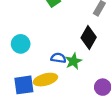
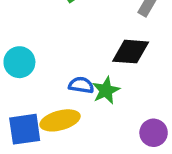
black diamond: (89, 37) -> (131, 52), turned 65

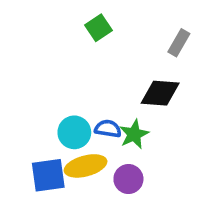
cyan circle: (19, 62) -> (74, 132), moved
purple circle: (154, 133) -> (128, 179), moved

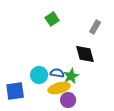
black diamond: (160, 93) -> (85, 54), turned 70
yellow ellipse: (86, 166) -> (59, 88), moved
blue square: (48, 175) -> (15, 91), moved

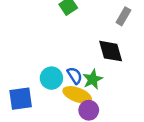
blue semicircle: (57, 73) -> (75, 75), turned 48
yellow ellipse: (59, 88) -> (77, 95), turned 35

